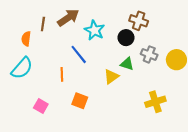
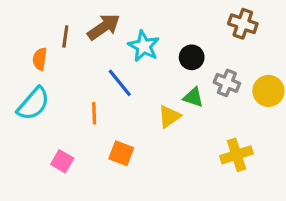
brown cross: (139, 21) -> (243, 24), moved

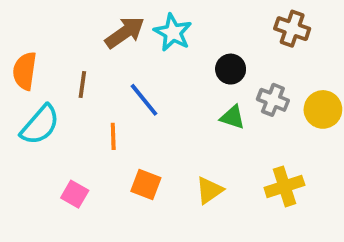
brown line: (65, 37) -> (82, 84), moved
cyan star: (144, 46) -> (173, 32), moved
orange semicircle: (40, 59) -> (25, 71), moved, size x1.4
yellow triangle: (169, 116) -> (209, 190), moved

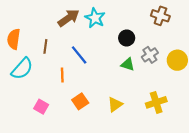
gray cross: (273, 100) -> (150, 55), turned 35
orange square: (146, 185) -> (80, 101), turned 35

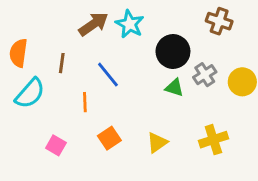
black circle: (127, 38) -> (173, 51), size x1.5

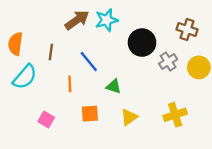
brown cross: (219, 21) -> (187, 30), moved
cyan star: (130, 24) -> (107, 20), turned 30
green triangle: (174, 88) -> (114, 86), moved
orange square: (109, 138) -> (90, 114), turned 30

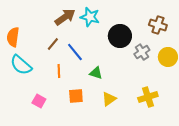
cyan star: (107, 20) -> (90, 17), turned 30
brown line: (51, 52) -> (53, 44), moved, turned 32
cyan semicircle: (25, 77) -> (21, 65), turned 90

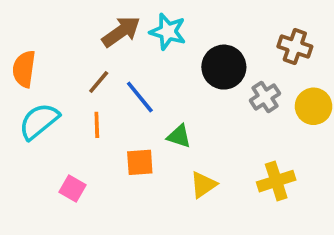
cyan semicircle: (21, 65) -> (39, 121), turned 100
orange line: (59, 71) -> (97, 125), moved
orange square: (76, 96) -> (140, 162), moved

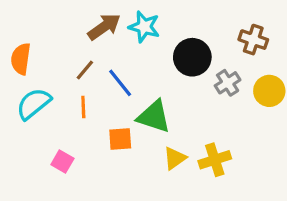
green triangle: (179, 136) -> (154, 117), size x1.6
yellow cross: (276, 181) -> (215, 160), moved

